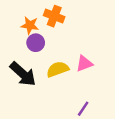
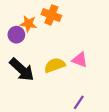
purple circle: (36, 43) -> (16, 35), moved
pink triangle: (84, 64) -> (80, 60), turned 42

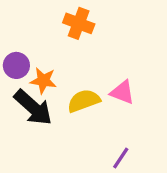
orange star: (28, 24) -> (43, 81), moved
purple circle: (16, 35) -> (16, 65), moved

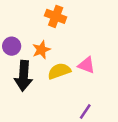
orange star: (43, 81) -> (41, 50), moved, turned -30
black arrow: (33, 108) -> (24, 76), turned 52

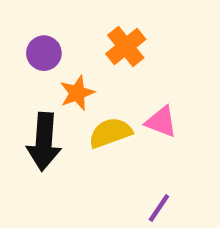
orange cross: (56, 16) -> (126, 46), moved, turned 30
purple circle: (12, 46) -> (44, 53), moved

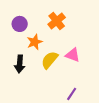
yellow semicircle: (110, 133) -> (50, 60), turned -30
black arrow: (44, 142) -> (20, 64), size x0.7

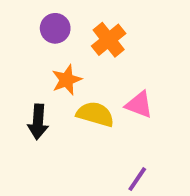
purple circle: (20, 24) -> (55, 28), moved
yellow semicircle: (50, 60) -> (95, 114), turned 66

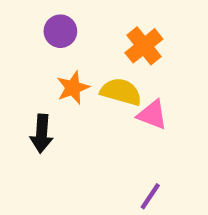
orange cross: (109, 40) -> (144, 46), moved
yellow semicircle: (95, 114) -> (121, 92), moved

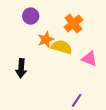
orange star: (73, 88) -> (46, 39), moved
pink triangle: (152, 115) -> (89, 59), moved

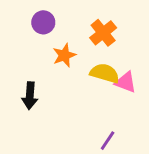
yellow semicircle: (62, 47) -> (105, 73), moved

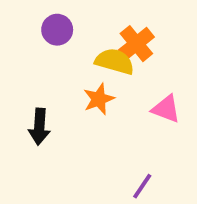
orange star: (64, 55) -> (99, 99), moved
yellow semicircle: (105, 73) -> (115, 61), moved

